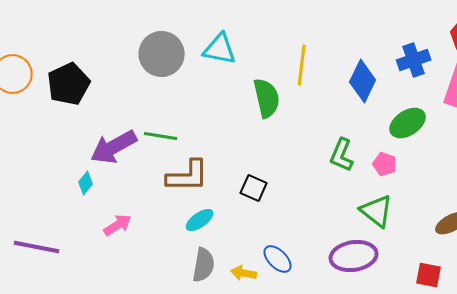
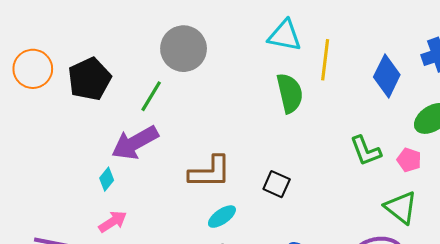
cyan triangle: (220, 49) -> (285, 35), moved
green line: (161, 136) -> (151, 96), moved, turned -68
green L-shape: (342, 155) -> (366, 151), turned -44
pink arrow: (118, 225) -> (113, 222), moved

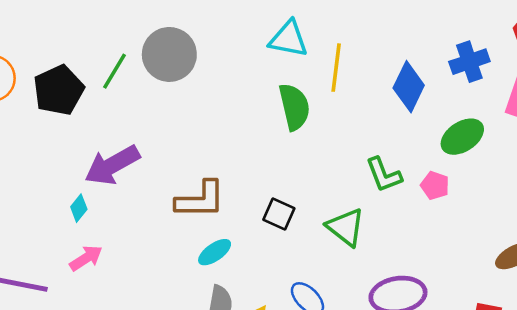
green line: (151, 96) -> (115, 71), moved
green triangle: (401, 207) -> (346, 227), moved

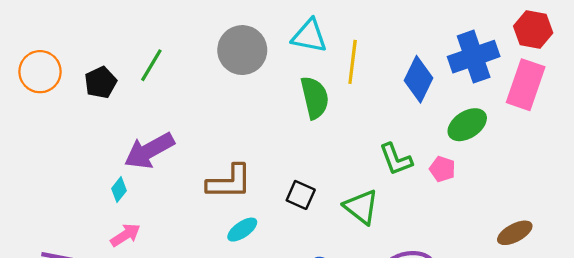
gray circle: (169, 54) -> (242, 50), moved
blue cross: (469, 62) -> (474, 57), size x1.4
black pentagon: (59, 90) -> (101, 82), size x0.7

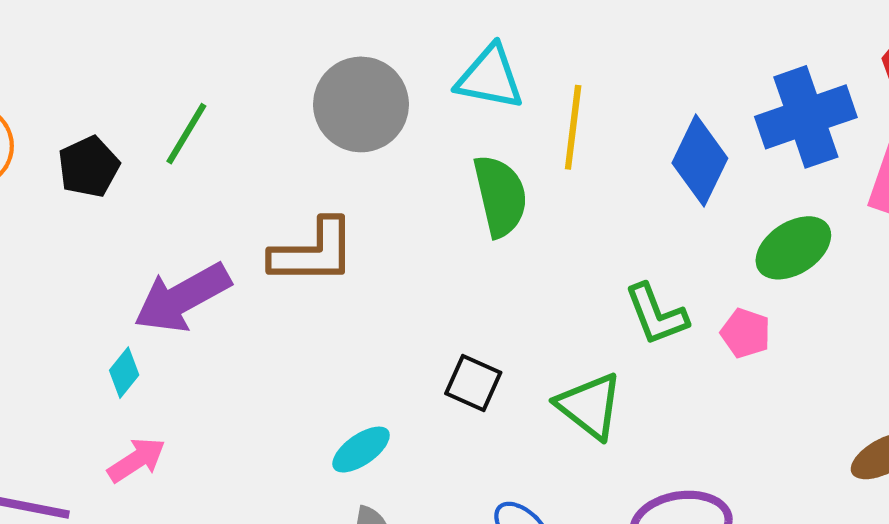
brown L-shape: (229, 182) -> (313, 252), moved

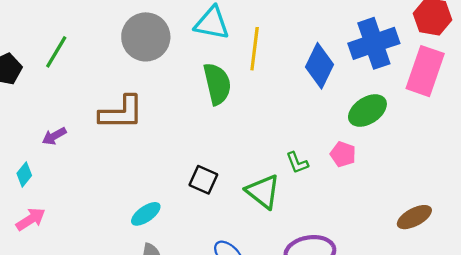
purple arrow: (182, 298) -> (54, 136), size x0.5
green L-shape: (656, 314) -> (297, 163), moved, size x0.7

